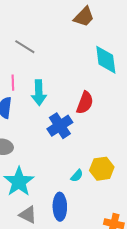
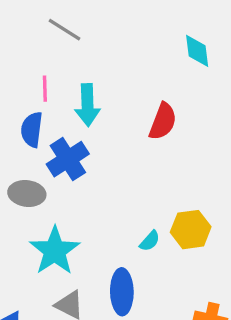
cyan diamond: (106, 60) -> (197, 51), size x0.7
blue cross: (60, 126) -> (68, 159), moved

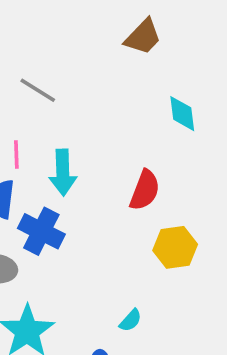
blue cross: (68, 159) -> (41, 231), turned -30
yellow hexagon: (191, 230) -> (175, 247), moved

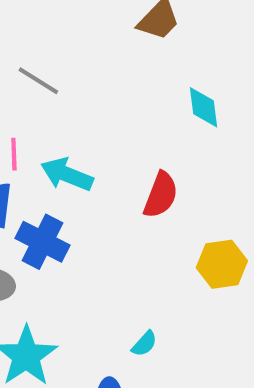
cyan arrow: (63, 172) -> (67, 175), turned 114
yellow hexagon: (175, 247) -> (222, 264), moved

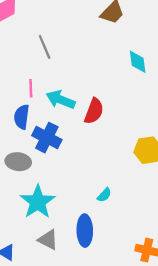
gray line: (38, 81) -> (45, 47), turned 35
red semicircle: (161, 195) -> (94, 111), moved

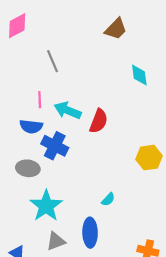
blue semicircle: (22, 117) -> (31, 126), turned -90
gray triangle: (48, 240) -> (56, 241), turned -48

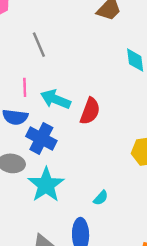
cyan star: (46, 206) -> (46, 185), moved

